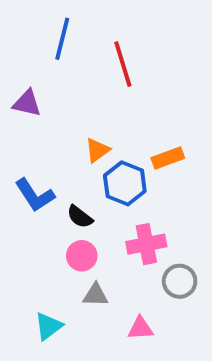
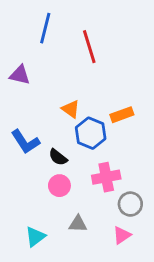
orange triangle: (97, 150) -> (71, 109), turned -48
gray triangle: (95, 295) -> (78, 224), moved
pink triangle: (140, 328) -> (122, 235), moved, turned -30

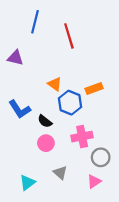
gray triangle: (78, 224) -> (60, 173), turned 40

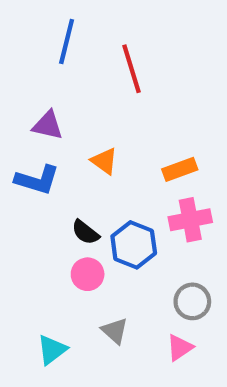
purple triangle: (15, 58) -> (48, 125), moved
blue hexagon: (70, 103) -> (134, 245), moved
blue L-shape: (20, 109) -> (37, 180), moved, turned -40
pink cross: (82, 137) -> (190, 220), moved

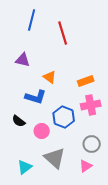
blue L-shape: (37, 180) -> (36, 97), moved
black semicircle: (85, 232) -> (19, 121), moved
gray triangle: (115, 331) -> (55, 158), size x1.6

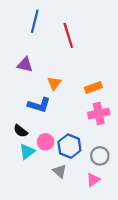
orange triangle: (50, 77) -> (54, 83), turned 32
blue hexagon: (64, 117) -> (69, 146), moved
gray triangle: (55, 158) -> (60, 171), size x0.6
cyan triangle: (25, 167) -> (27, 152), moved

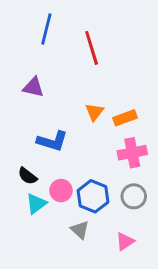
orange triangle: (54, 83) -> (94, 112), moved
gray circle: (100, 156) -> (134, 196), moved

